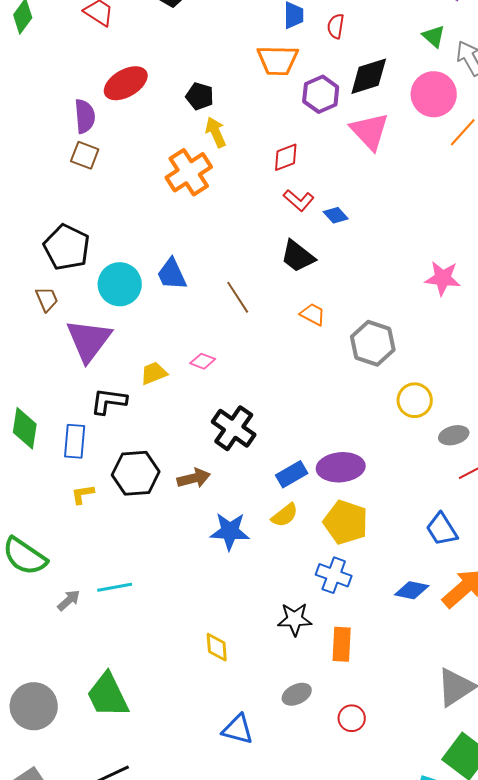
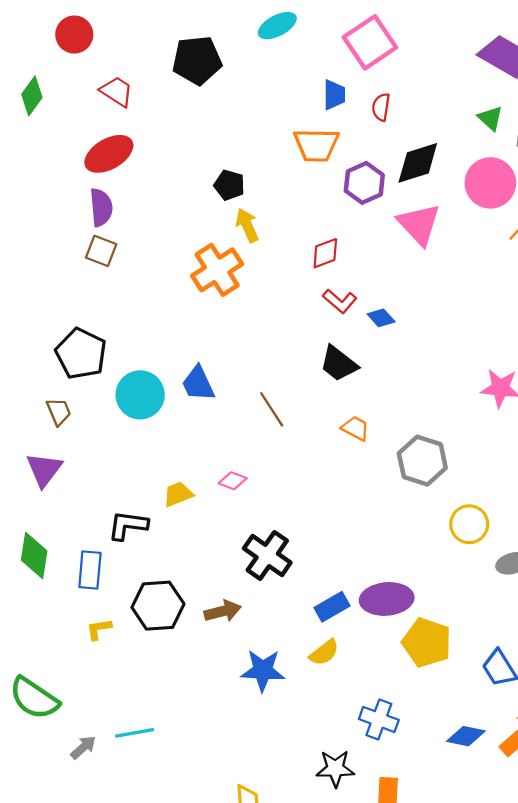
red ellipse: (126, 83) -> (109, 154), moved
purple triangle: (89, 340) -> (44, 470), moved, size x0.7
yellow pentagon: (346, 522) -> (427, 642), moved

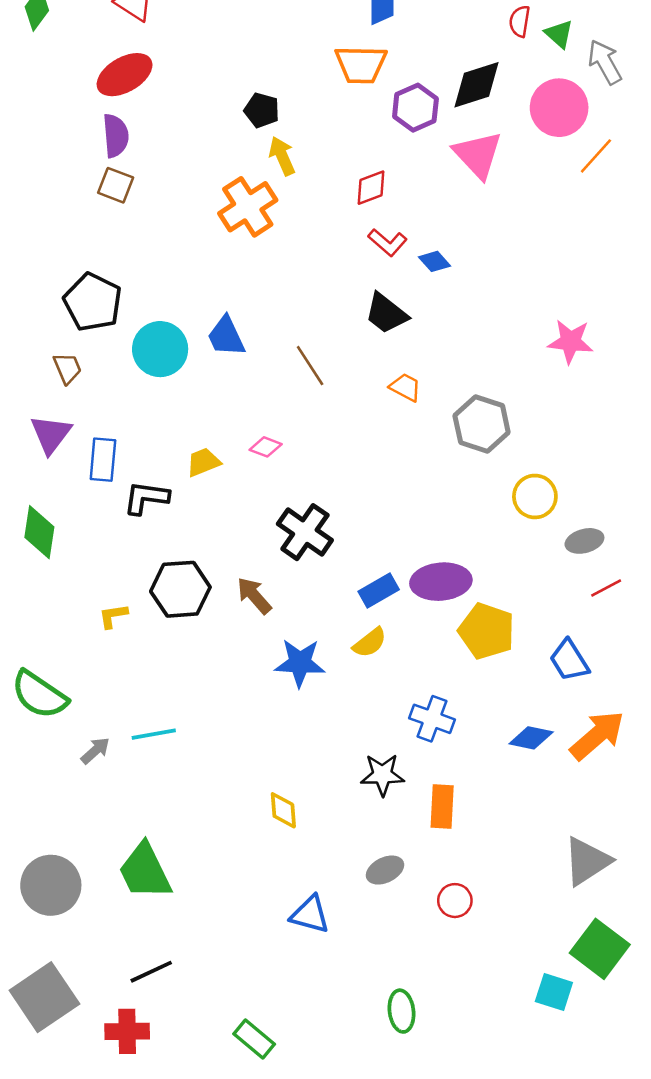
red semicircle: (381, 107) -> (520, 21), moved
blue rectangle: (90, 570) -> (103, 460), moved
brown arrow: (223, 611) -> (254, 596), turned -117

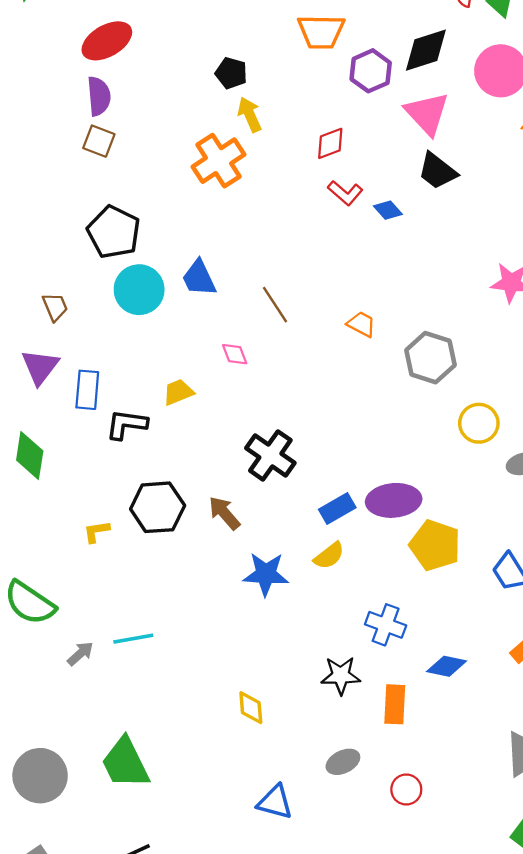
black pentagon: (93, 302) -> (114, 232), moved
black trapezoid: (386, 313) -> (437, 171), moved
pink diamond: (266, 447) -> (235, 354), moved, turned 48
blue diamond: (531, 738) -> (447, 666), moved

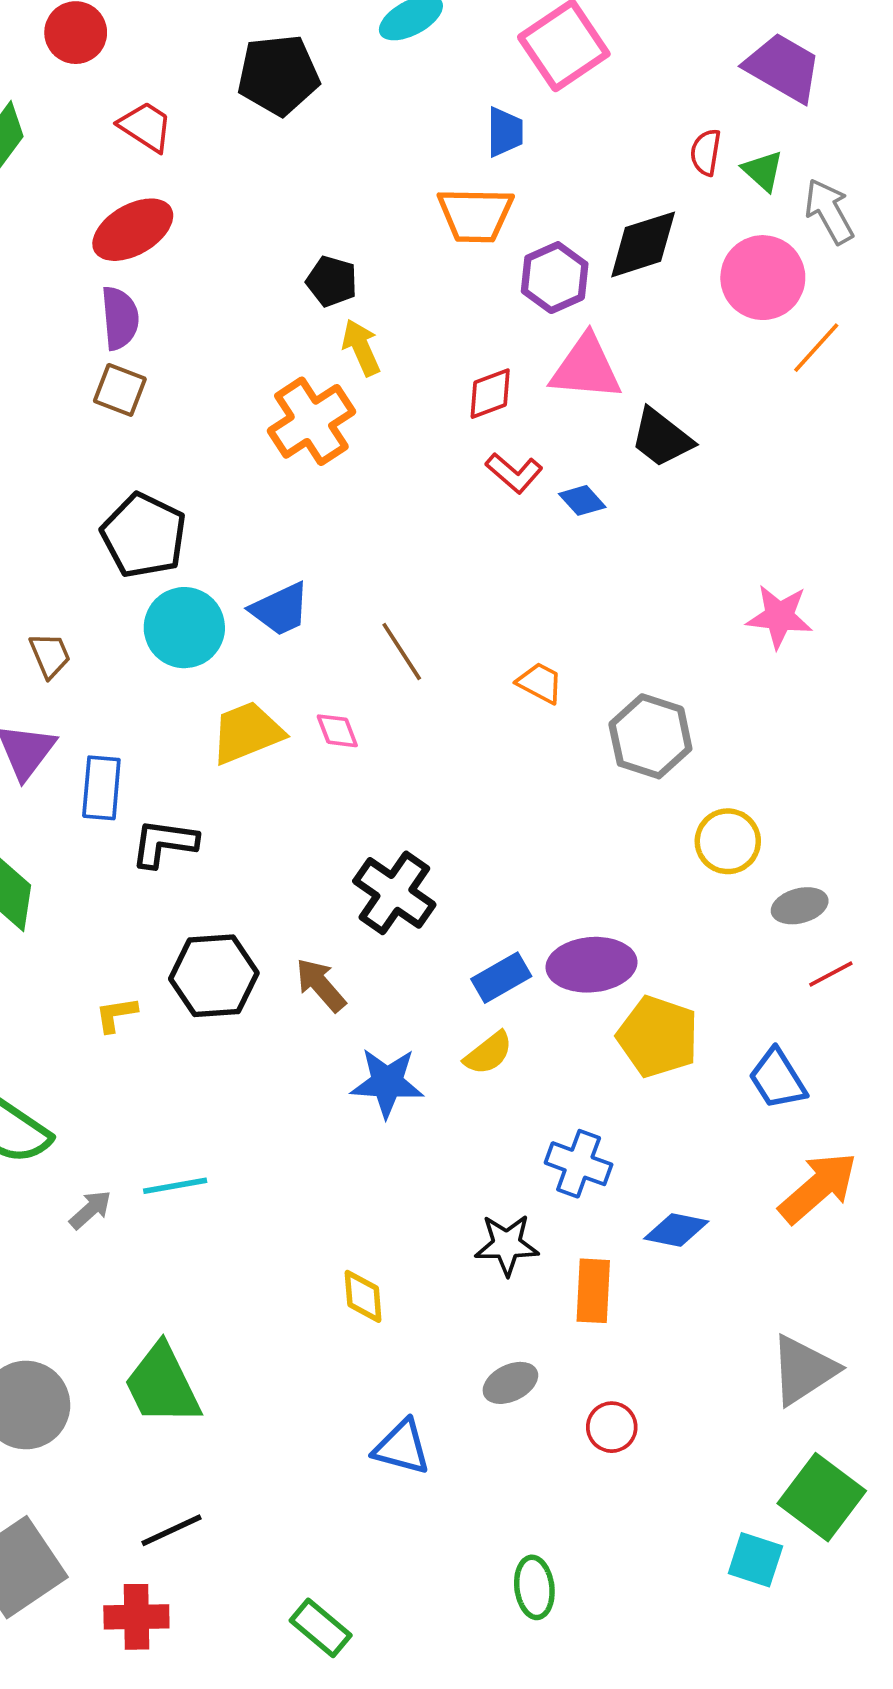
pink triangle: (427, 113) -> (586, 368), moved, turned -42
blue trapezoid: (199, 278) -> (280, 609), turned -90
yellow trapezoid: (178, 392) -> (247, 733), moved, size x1.5

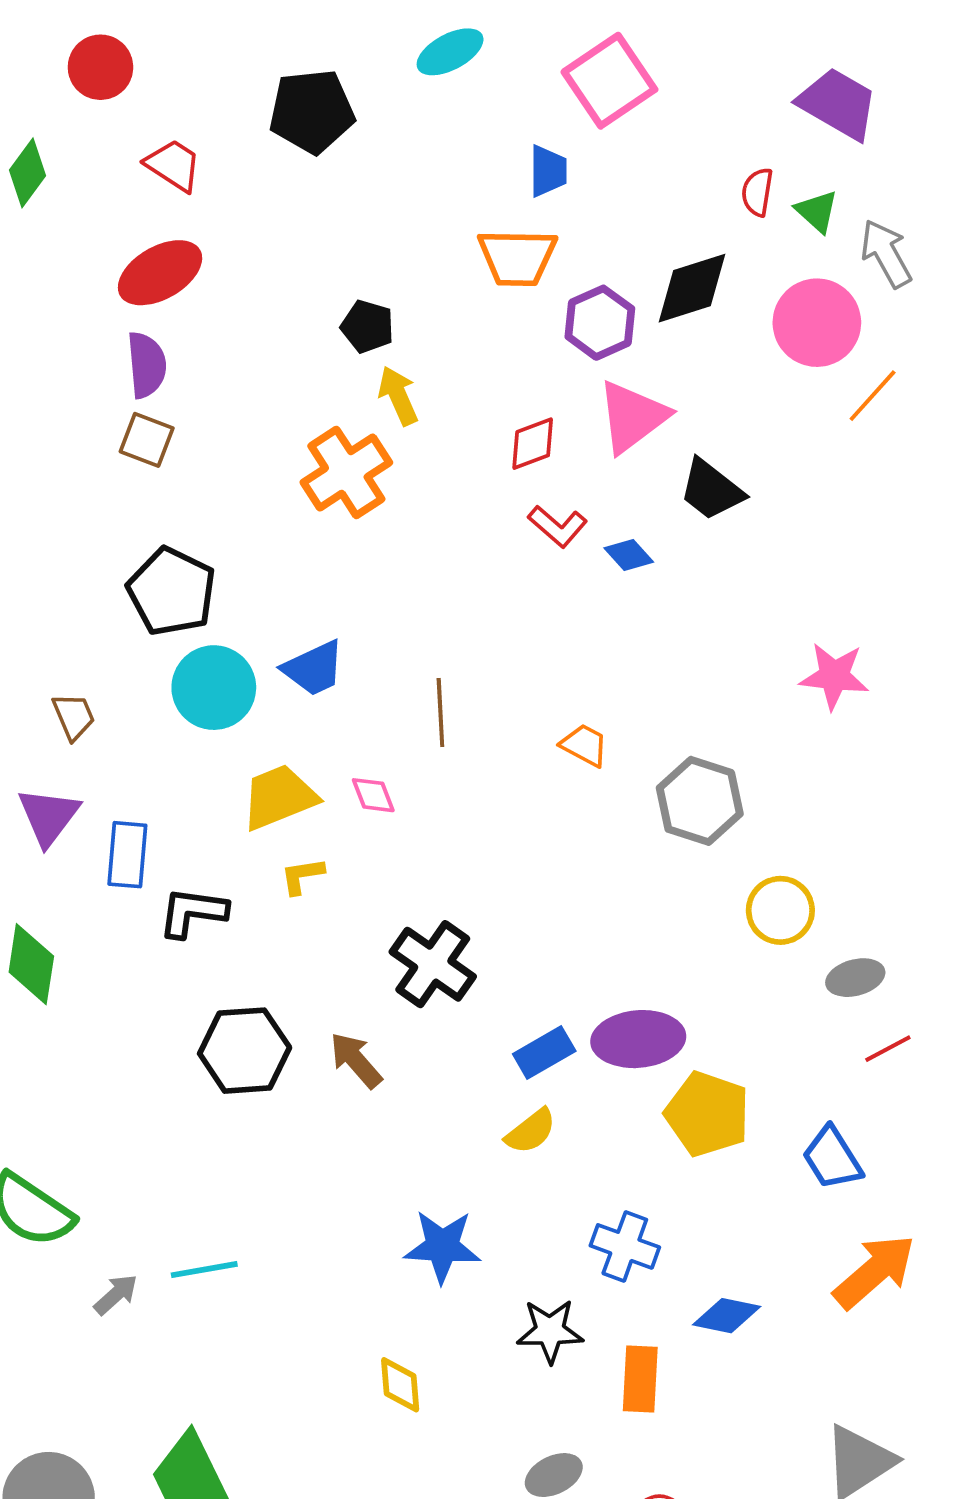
pink triangle: (586, 368) -> (632, 417), turned -42
brown line: (402, 652) -> (440, 713), turned 30
yellow L-shape: (116, 1014) -> (302, 876), moved
blue star: (387, 1083) -> (442, 1246), moved

